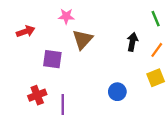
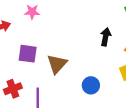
pink star: (66, 16) -> (32, 12), moved
brown triangle: (82, 39) -> (57, 64), moved

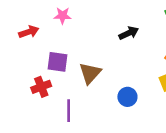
black arrow: (106, 37) -> (129, 33), moved, turned 54
red cross: (13, 89) -> (41, 87), moved

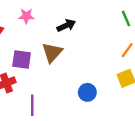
black arrow: (129, 33) -> (66, 25), moved
brown triangle: (90, 73) -> (52, 52), moved

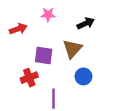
blue circle: (87, 92) -> (83, 76), moved

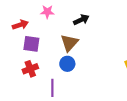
purple square: (44, 55) -> (31, 44), moved
blue circle: (83, 76) -> (67, 64), moved

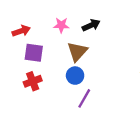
pink star: (47, 12) -> (61, 25), moved
purple line: (52, 88) -> (84, 98), moved, turned 30

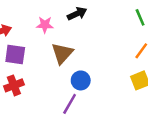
black arrow: (91, 25) -> (77, 14), moved
blue circle: (75, 76) -> (81, 80), moved

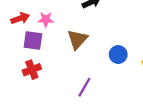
pink star: (45, 25) -> (46, 20), moved
blue circle: (81, 80) -> (118, 55), moved

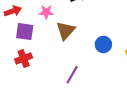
pink star: (46, 20) -> (46, 12), moved

